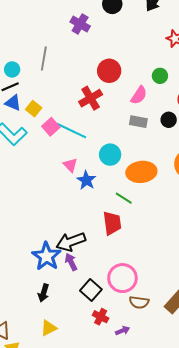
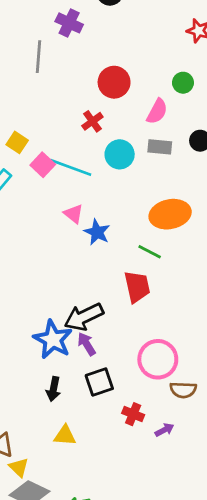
gray line: (44, 59) -> (38, 57), moved
red cross: (91, 98) -> (92, 121), size x0.7
cyan circle: (110, 155) -> (120, 154), moved
black square: (91, 290) -> (99, 382), moved, turned 35
yellow triangle: (49, 328) -> (65, 435), turned 36

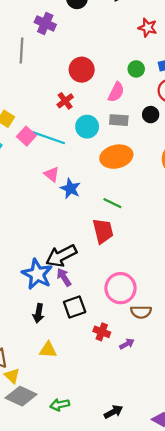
orange ellipse: (170, 214) -> (116, 157), moved

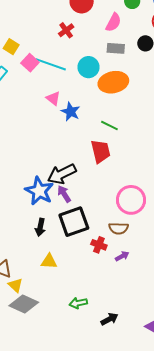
cyan circle: (87, 127) -> (88, 67), moved
pink circle: (120, 288) -> (131, 200), moved
black square: (75, 307) -> (74, 222), size x1.4
brown semicircle: (141, 312) -> (119, 228), moved
green arrow: (60, 405) -> (78, 303), moved

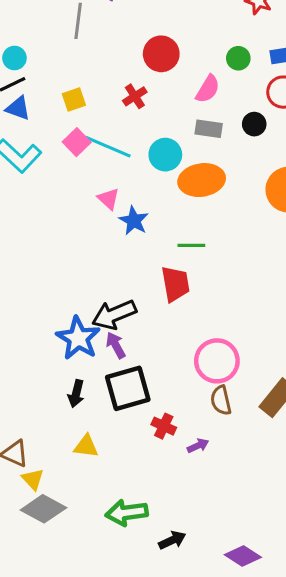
yellow square: (11, 47) -> (74, 99), moved, turned 35
green line: (109, 125) -> (191, 245), turned -30
brown semicircle: (119, 228) -> (221, 400), moved, turned 72
green arrow: (78, 303) -> (127, 513), size x1.5

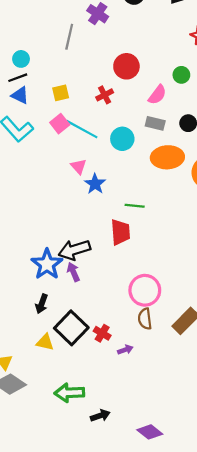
orange ellipse: (202, 180) -> (167, 157), moved
black square: (128, 388) -> (71, 328), moved, turned -36

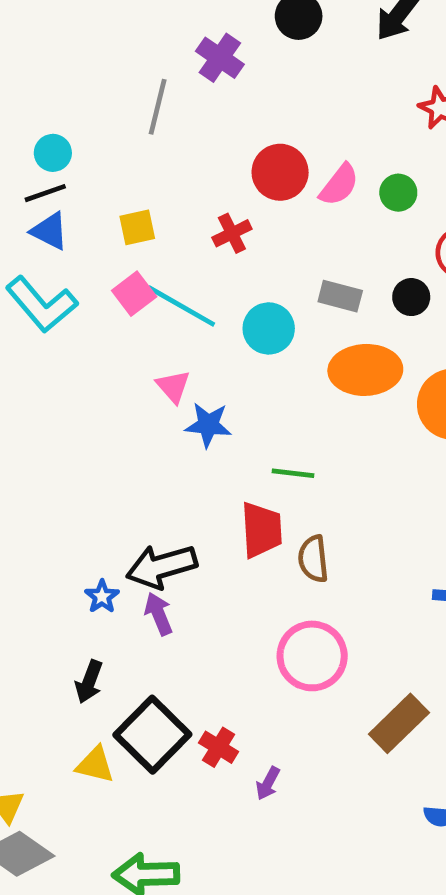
pink semicircle: (157, 95) -> (339, 185), moved
blue star: (95, 184) -> (208, 425), turned -30
blue star: (47, 264) -> (102, 597), size x0.5
brown semicircle: (145, 319) -> (313, 559), moved
purple arrow: (125, 350) -> (268, 783), turned 136

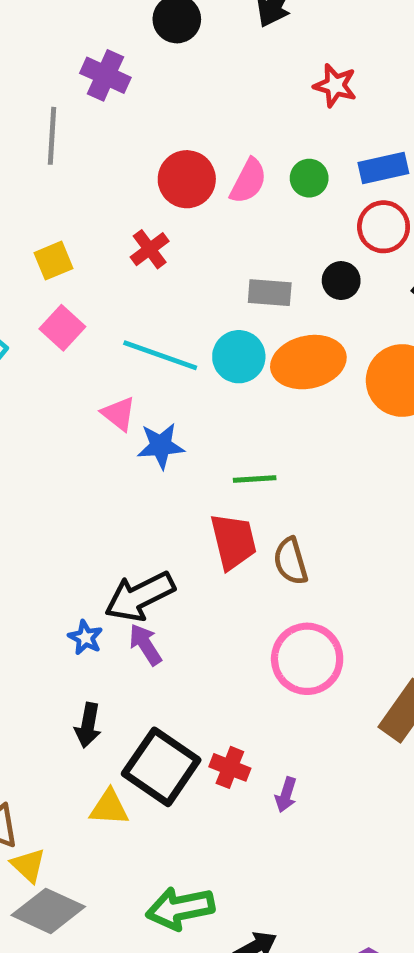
cyan line: (181, 306) -> (160, 355), moved
cyan circle: (269, 328) -> (239, 357), moved

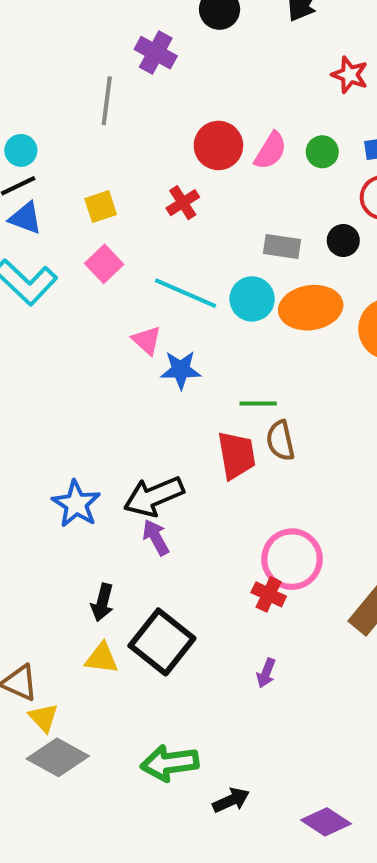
brown semicircle: (291, 561) -> (280, 441), moved
blue star: (85, 638) -> (76, 504), moved, size x1.6
red cross: (230, 767) -> (269, 594), moved
yellow triangle: (109, 807) -> (102, 658), moved

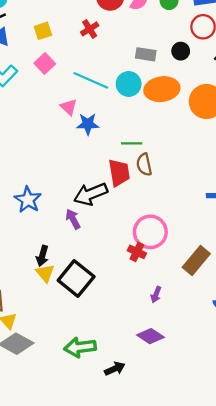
black arrow: (154, 496) -> (91, 194), moved
yellow triangle: (102, 658) -> (45, 273), moved, turned 42
purple arrow: (266, 673) -> (156, 295), moved
purple diamond: (326, 822) -> (150, 336), moved

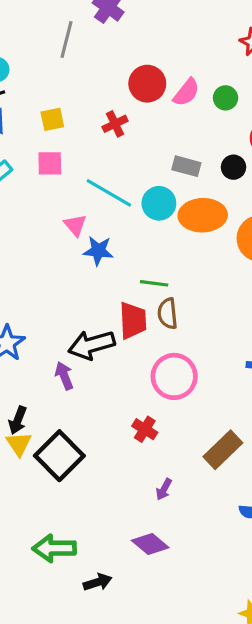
pink square: (45, 63) -> (50, 163), turned 36
pink circle: (150, 232) -> (174, 376), moved

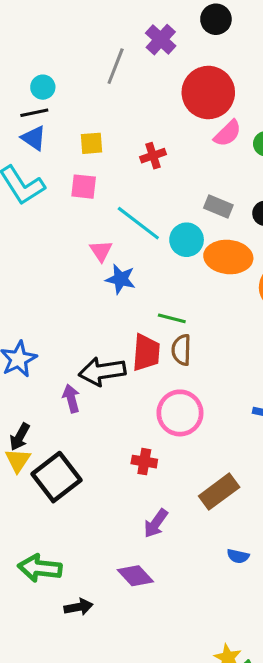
red circle: (147, 84) -> (208, 93), moved, size x1.4
red cross: (145, 429) -> (144, 462), turned -30
purple arrow: (164, 489) -> (156, 523), size x1.4

